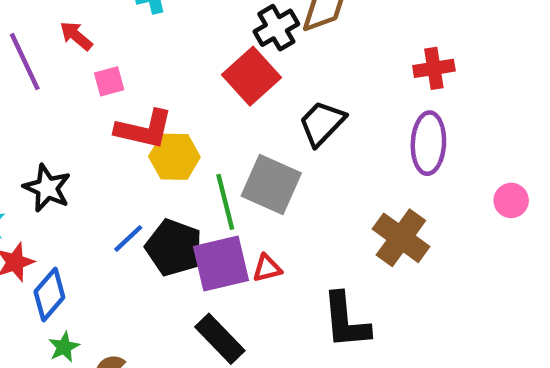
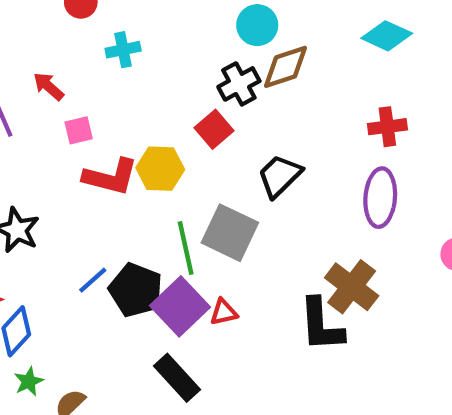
red square: (251, 76) -> (214, 129), size x0.7
yellow hexagon: (174, 157) -> (160, 169), moved
purple square: (221, 264) -> (180, 306), turned -32
black L-shape: (346, 321) -> (321, 325), moved

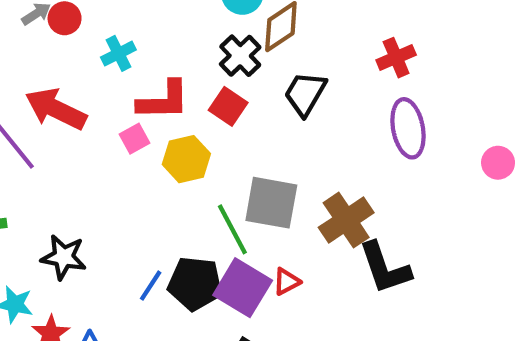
red arrow: (49, 86) -> (56, 109), size x1.8
pink square: (79, 130) -> (135, 139), moved
black trapezoid: (280, 176) -> (305, 94), moved
red L-shape: (111, 177) -> (163, 100), moved
brown cross: (352, 287) -> (346, 220), moved, turned 34

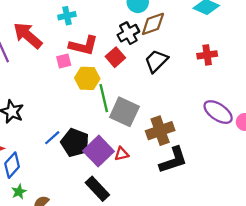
purple ellipse: (408, 128) -> (218, 112), moved, turned -60
green line: (232, 229) -> (104, 98), moved
black L-shape: (385, 268) -> (173, 160), turned -104

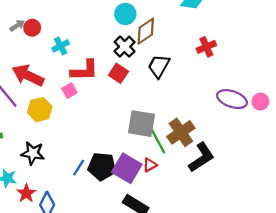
yellow hexagon: (87, 78) -> (40, 110), moved
green line: (104, 98) -> (157, 140), moved

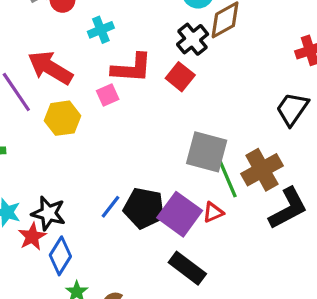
black trapezoid: (159, 66) -> (292, 109), moved
black star: (33, 153) -> (48, 213), moved

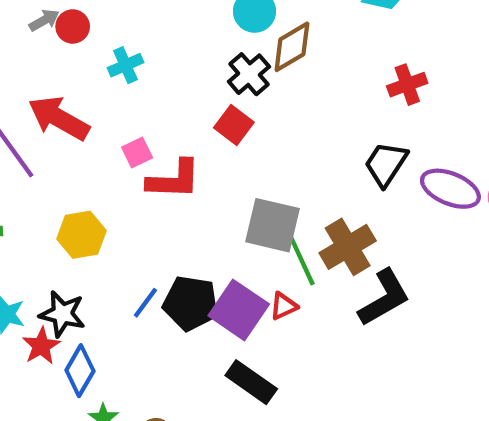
red L-shape: (132, 68) -> (174, 180), moved
yellow hexagon: (63, 118) -> (82, 235), moved

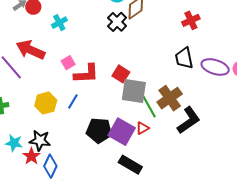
red square: (234, 125) -> (121, 74), moved
black trapezoid: (386, 164) -> (184, 58), turned -40
blue line: (145, 303) -> (73, 101), moved

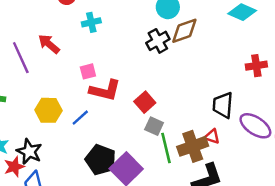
red cross: (191, 20) -> (256, 66), moved
red arrow: (31, 50) -> (49, 44), size x0.7
gray square: (134, 91) -> (154, 126), size x0.6
red triangle: (142, 128) -> (212, 136), moved, turned 32

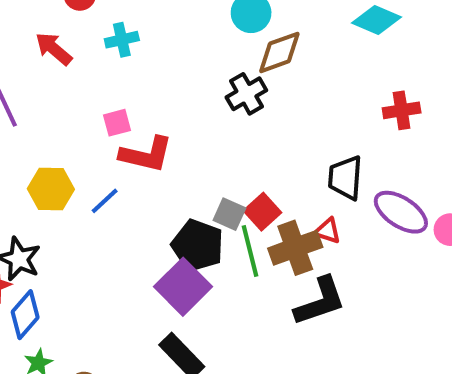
black cross: (158, 41) -> (246, 94), moved
red arrow: (49, 44) -> (54, 49), moved
red square: (145, 102) -> (262, 212), moved
black pentagon: (101, 160) -> (198, 245), moved

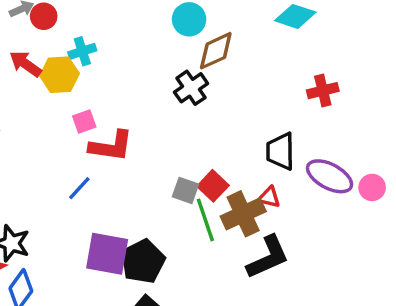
yellow hexagon: (51, 189) -> (60, 75), moved
black pentagon: (198, 245) -> (143, 261), moved, turned 30
purple square: (183, 287) -> (107, 254), moved, turned -30

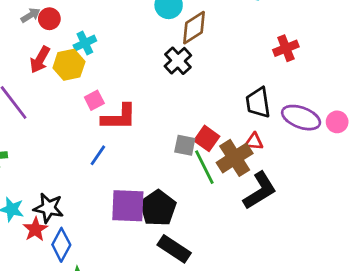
red arrow: (26, 64) -> (40, 60), turned -88

